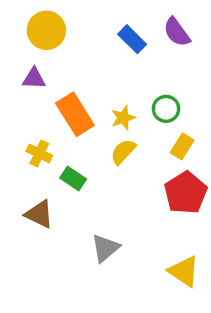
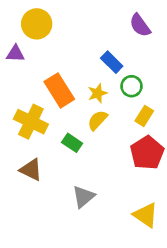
blue rectangle: (132, 39) -> (112, 62), moved
purple triangle: (34, 78) -> (15, 54), moved
yellow cross: (39, 153) -> (31, 122), size x1.6
green rectangle: (73, 178) -> (72, 143), moved

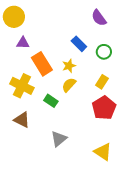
yellow circle: (37, 24) -> (14, 17), moved
purple triangle: (15, 54) -> (23, 43), moved
green circle: (132, 86) -> (104, 52), moved

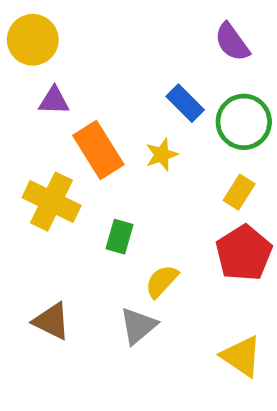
green circle: (104, 52) -> (244, 122), size x1.5
yellow semicircle: (69, 85) -> (162, 281), moved
green rectangle: (51, 101) -> (120, 237), turned 72
brown triangle: (22, 120) -> (52, 321), moved

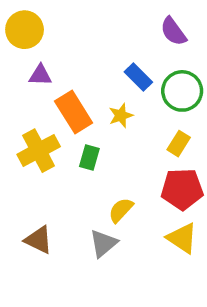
yellow cross: (52, 202) -> (39, 151), turned 36
green rectangle: (120, 237) -> (89, 158), moved
red pentagon: (244, 253) -> (182, 189), turned 30
yellow triangle: (241, 356) -> (182, 238), moved

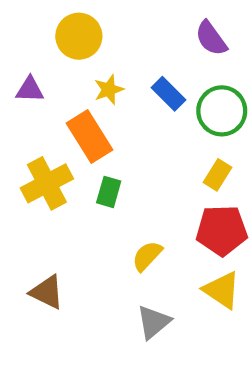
yellow circle: (25, 30) -> (79, 36), moved
purple triangle: (40, 75) -> (30, 90), moved
yellow star: (121, 115) -> (109, 90), moved
gray triangle: (103, 243) -> (154, 322), moved

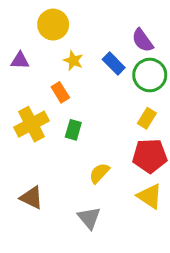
purple semicircle: (211, 38) -> (143, 40), moved
yellow star: (109, 90) -> (73, 61), turned -30
orange rectangle: (90, 136) -> (60, 92), size x0.6
gray triangle: (154, 322) -> (89, 218), moved, turned -30

